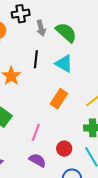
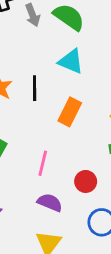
black line: (36, 59) -> (35, 88), moved

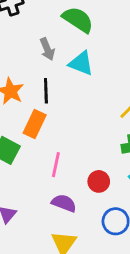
gray arrow: (33, 15) -> (47, 49), moved
orange rectangle: (70, 112) -> (35, 124), moved

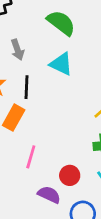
gray arrow: (47, 49) -> (17, 50), moved
purple semicircle: (64, 203) -> (49, 195), moved

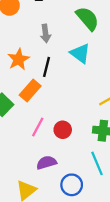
red circle: (70, 175) -> (63, 130), moved
purple semicircle: (49, 195) -> (46, 163), turned -54

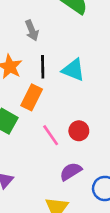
cyan triangle: (80, 53) -> (73, 70), moved
pink line: (38, 127) -> (51, 135), turned -48

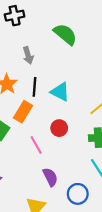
red circle: (79, 131) -> (59, 128), moved
purple semicircle: (71, 171) -> (50, 177), turned 90

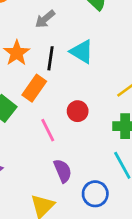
gray arrow: (28, 55) -> (45, 19), turned 63
cyan triangle: (60, 92) -> (82, 52), moved

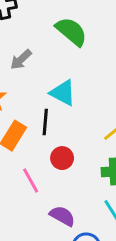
black line: (51, 58) -> (45, 122), moved
purple semicircle: (63, 171) -> (62, 216), moved, turned -35

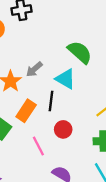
green semicircle: (71, 31) -> (80, 52), moved
gray arrow: (21, 60) -> (34, 69), moved

